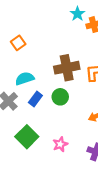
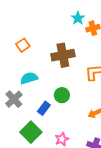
brown cross: (67, 68) -> (63, 55), moved
blue rectangle: (35, 99) -> (44, 108), moved

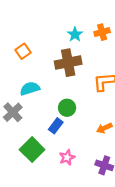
cyan star: (78, 18) -> (75, 34), moved
blue rectangle: (44, 108) -> (56, 126), moved

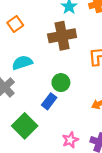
pink star: (67, 157) -> (70, 140), moved

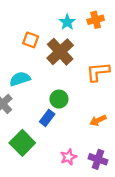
orange square: (15, 24) -> (31, 40), moved, turned -35
brown cross: (62, 36) -> (60, 52), turned -32

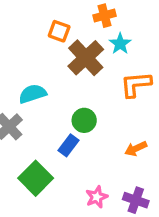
orange cross: (96, 20) -> (104, 16), moved
cyan star: (67, 22) -> (120, 44), moved
orange square: (31, 40) -> (59, 31), moved

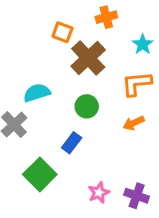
cyan star: (120, 44) -> (143, 44), moved
green circle: (84, 120) -> (87, 106), moved
orange arrow: (136, 149) -> (134, 123), moved

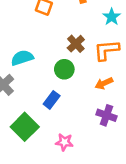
brown cross: (88, 58) -> (76, 44), moved, size x0.6
pink star: (99, 193) -> (64, 142), moved, turned 30
purple cross: (137, 196) -> (106, 115), moved

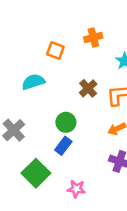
cyan semicircle: (22, 58) -> (33, 82), moved
green circle: (64, 69) -> (66, 122), moved

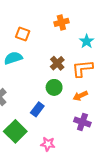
orange square: (55, 51) -> (23, 34), moved
green circle: (66, 122) -> (54, 87), moved

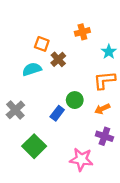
brown cross: (57, 63) -> (58, 59), moved
blue rectangle: (37, 109) -> (57, 113), moved
pink star: (48, 144) -> (81, 159), moved, size x1.5

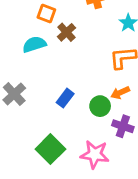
green circle: (75, 100) -> (100, 106), moved
green square: (34, 146) -> (50, 149), moved

